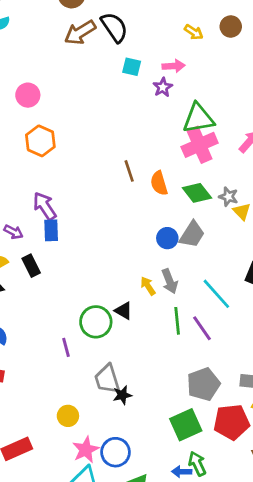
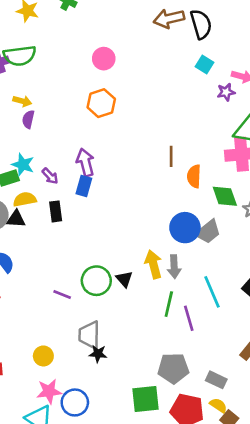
blue circle: (167, 238) -> (185, 228), size x1.5
yellow arrow: (148, 286) -> (153, 264), size x1.5
purple line: (66, 347) -> (62, 295), turned -72

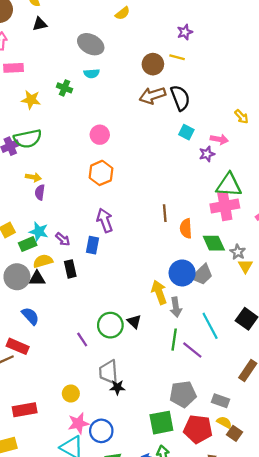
purple arrow: (85, 162) -> (105, 220), moved
yellow arrow: (153, 264) -> (159, 292), moved
purple line: (62, 295) -> (82, 340), turned 40
purple line: (189, 318) -> (192, 350), turned -30

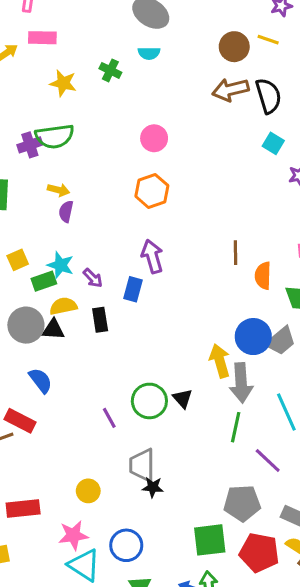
gray arrow: (176, 307) -> (241, 383), size x1.4
purple line: (192, 350) -> (268, 460), moved
pink star: (78, 423) -> (73, 535), moved

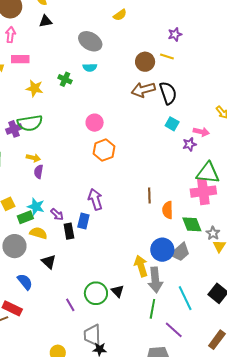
orange hexagon: (152, 191) -> (104, 150), moved
yellow semicircle: (63, 306) -> (38, 233), turned 30
black rectangle: (100, 320) -> (69, 231), moved
black triangle: (53, 329) -> (49, 262), moved, turned 42

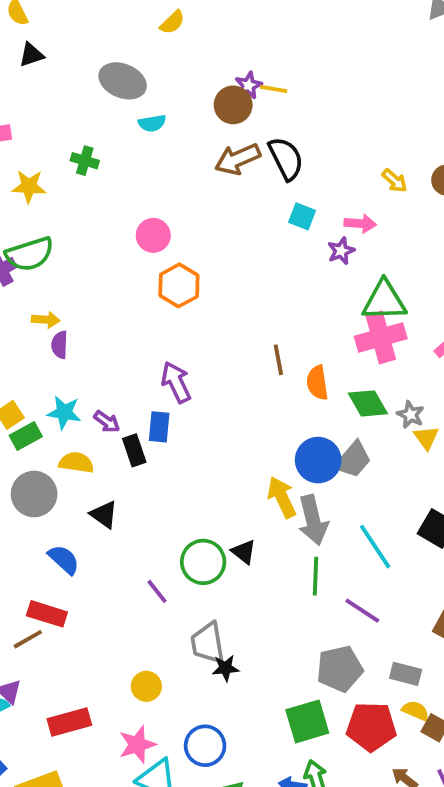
purple star: (175, 34) -> (248, 85), moved
cyan semicircle: (90, 67) -> (152, 123), moved
green rectangle: (25, 217) -> (26, 436), moved

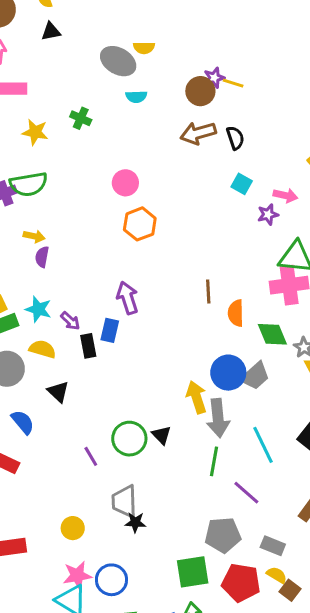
yellow semicircle: (172, 22) -> (144, 48), moved, turned 36
black semicircle: (286, 159) -> (235, 138), size x0.7
pink star: (137, 744) -> (77, 575), moved

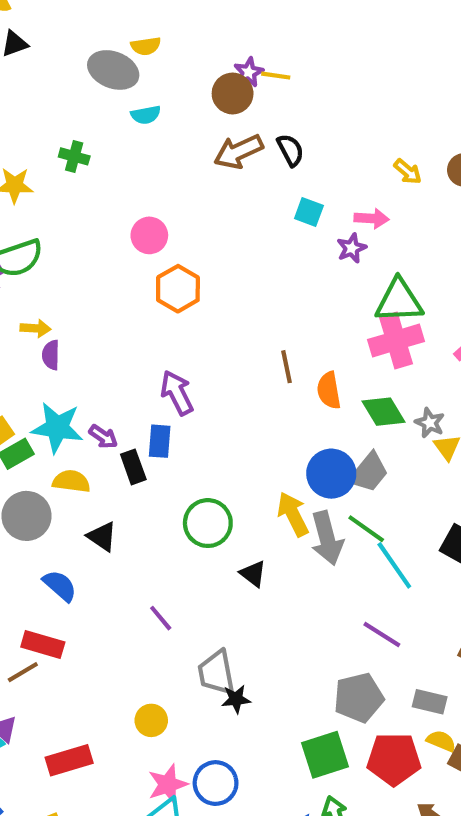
cyan star: (38, 309) -> (57, 428), size x1.4
green circle: (129, 439) -> (208, 523), moved
green line: (214, 461) -> (366, 529), moved, turned -56

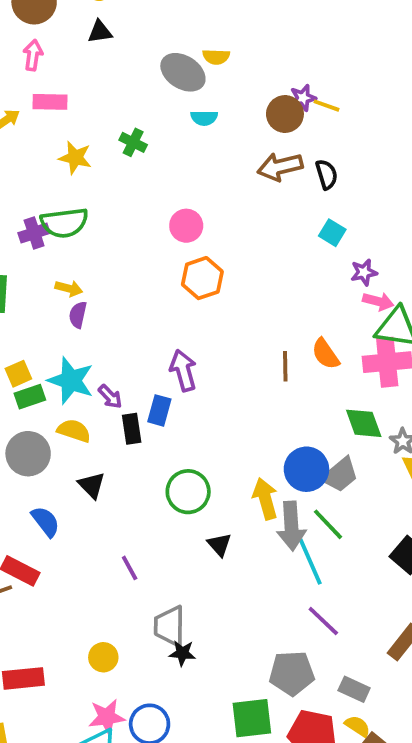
pink arrow: (372, 218) -> (378, 301), moved
orange semicircle: (329, 390) -> (326, 354), moved, turned -36
cyan line: (394, 565) -> (310, 562), moved

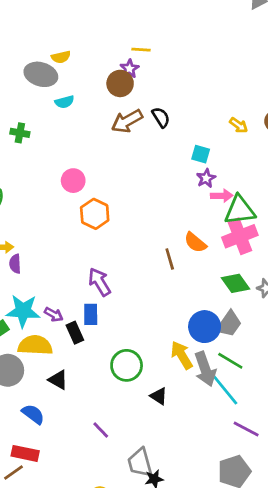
yellow line: (327, 106) -> (141, 50), moved
cyan square: (332, 233) -> (201, 154), moved
yellow semicircle: (74, 431) -> (35, 345), size x1.4

